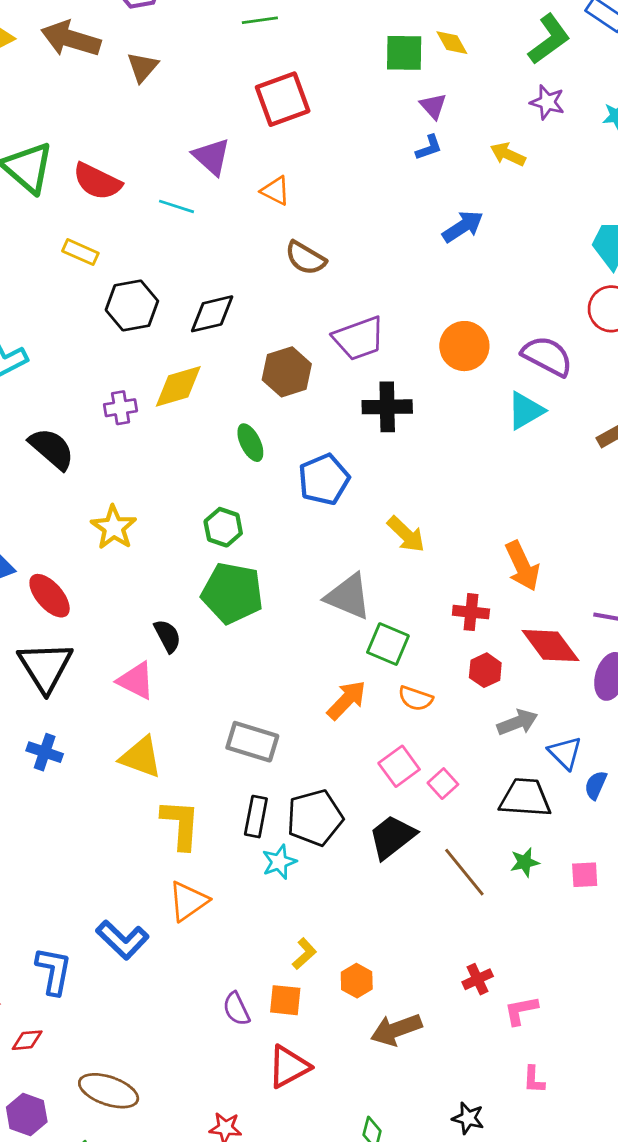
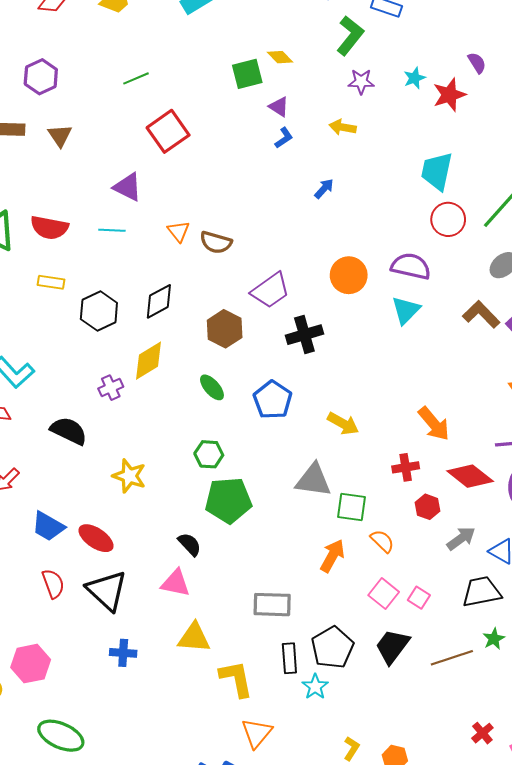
orange triangle: (275, 191) -> (179, 231), moved, turned 40
blue arrow: (463, 227) -> (324, 189), size x0.7
orange semicircle: (416, 698) -> (382, 541), turned -140
brown line: (464, 872) -> (452, 658), turned -54

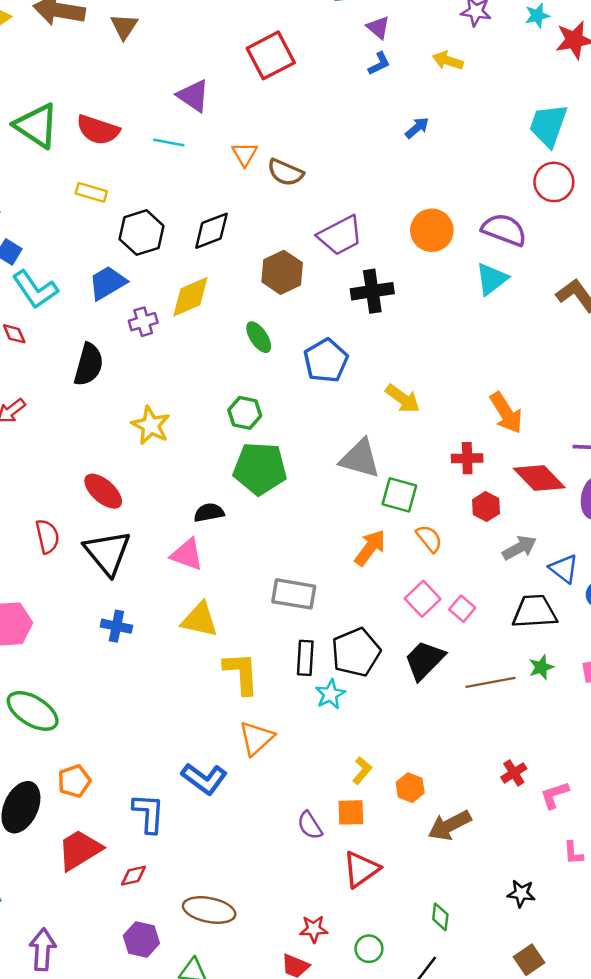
red square: (168, 131) -> (271, 55), moved
black semicircle: (69, 431) -> (89, 365), turned 72
blue trapezoid: (48, 526) -> (107, 283), moved, turned 112
black semicircle: (190, 544) -> (209, 513), turned -65

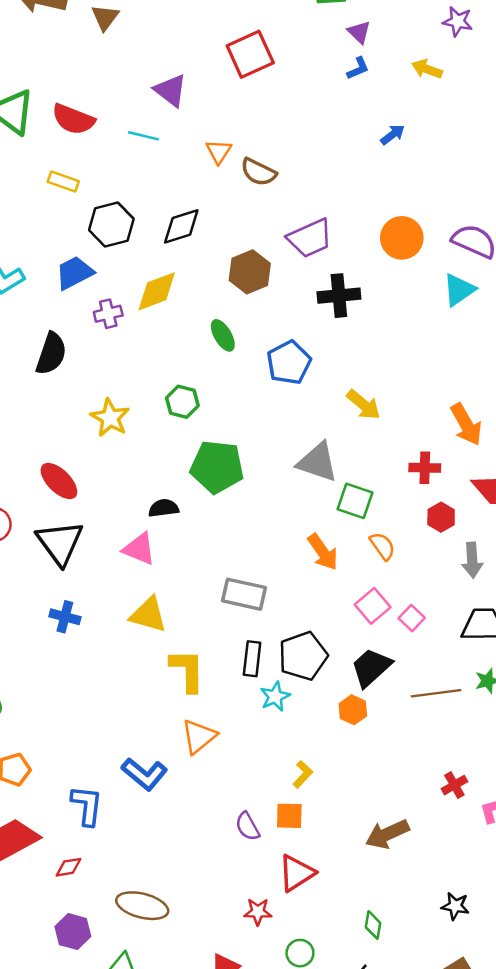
green hexagon: (245, 413) -> (182, 402), moved
orange arrow: (370, 548) -> (323, 552), turned 105
gray arrow: (519, 548) -> (472, 560), turned 112
orange hexagon: (410, 788) -> (353, 710), moved
red star: (314, 929) -> (258, 912), moved

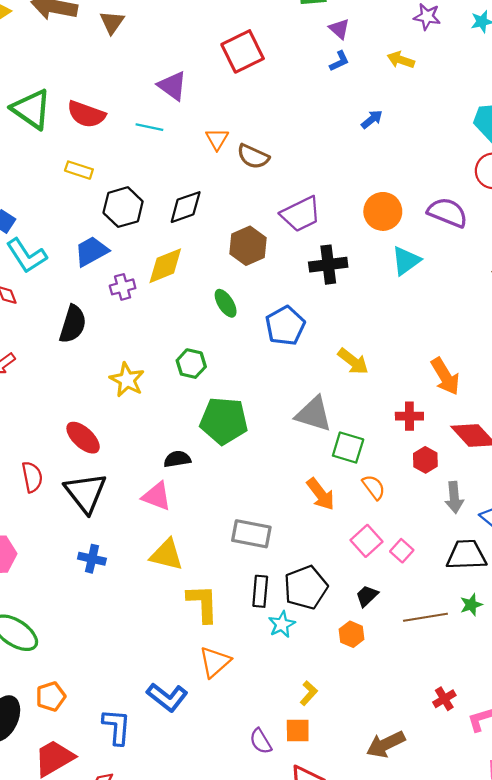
cyan triangle: (459, 290) -> (406, 261), moved
black trapezoid: (371, 667) -> (367, 596), size x0.6

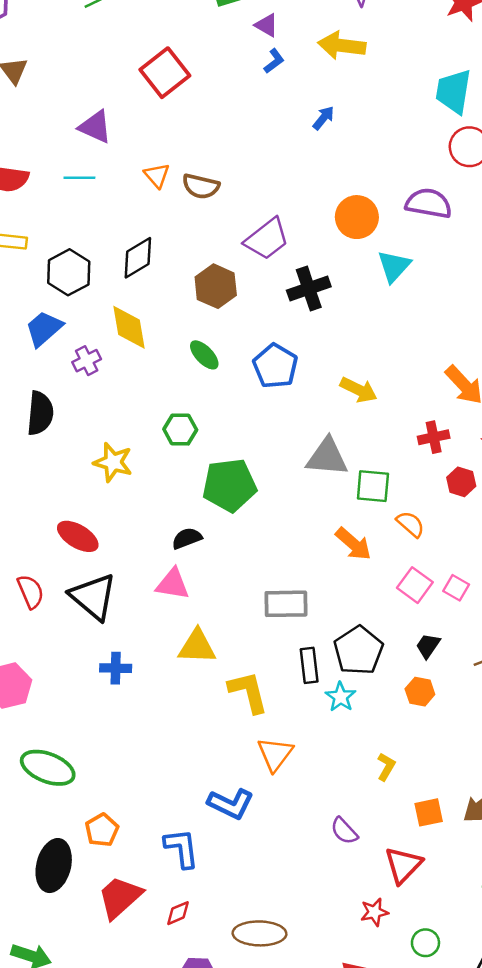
yellow arrow: (401, 60) -> (342, 45), size x1.5
yellow diamond: (165, 266) -> (129, 327), turned -66
orange square: (298, 731) -> (429, 812), moved

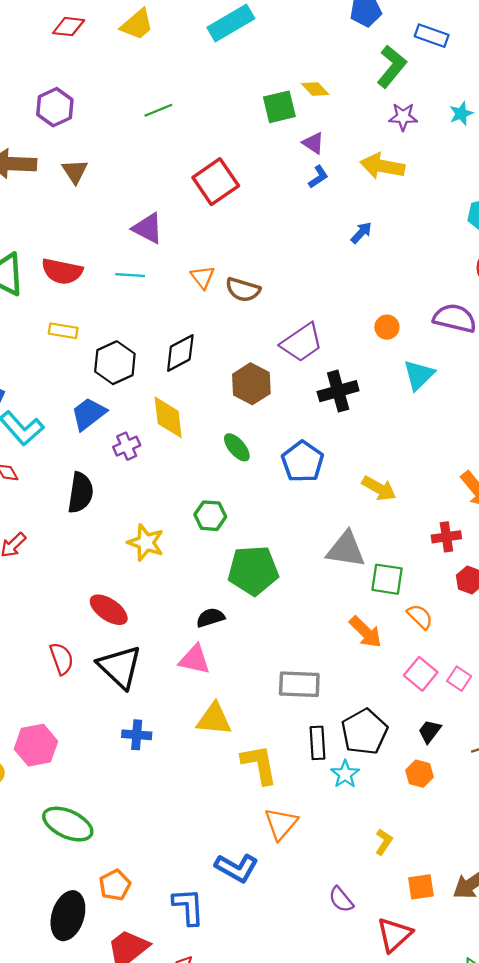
orange circle: (357, 217) -> (387, 327), size x0.6

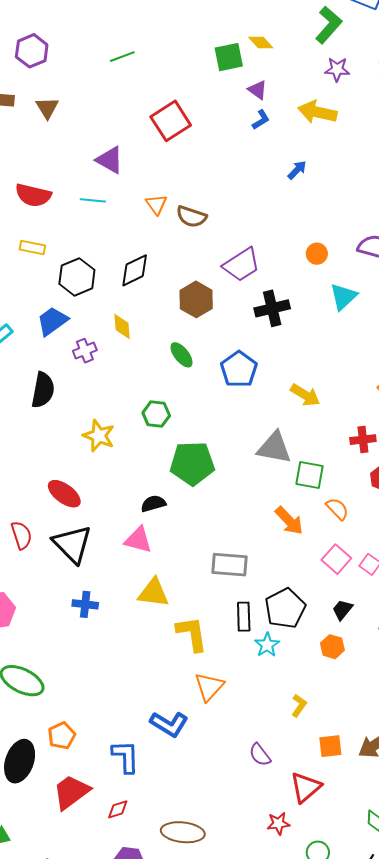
yellow diamond: (168, 417) -> (122, 326), size x0.7

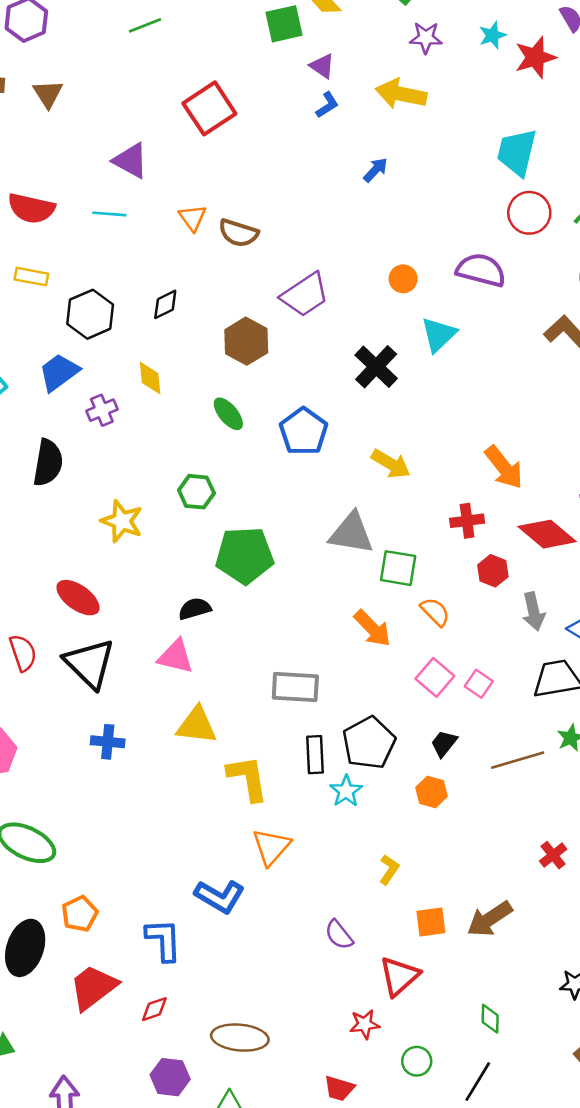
black diamond: (135, 270) -> (165, 304), size x0.7
black cross: (272, 308) -> (376, 367), moved, turned -32

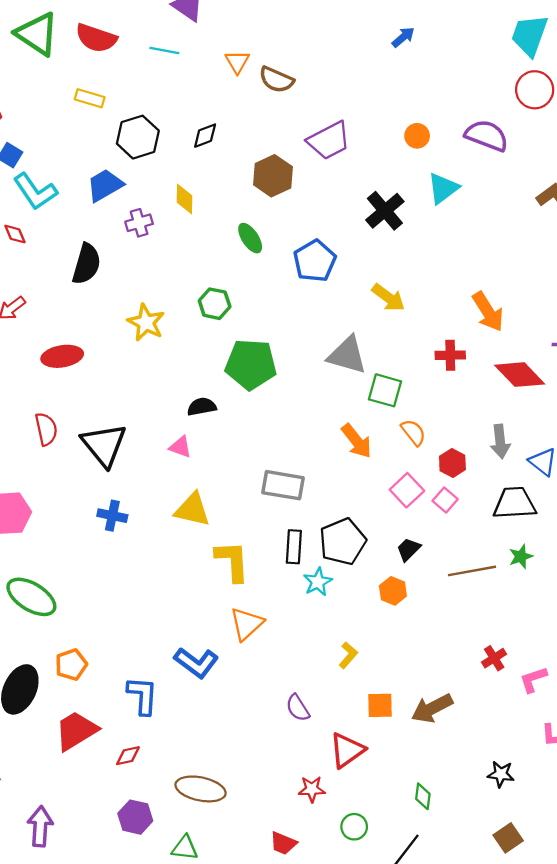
red hexagon: (493, 571) -> (452, 463), moved
red ellipse: (78, 598) -> (62, 356), moved, turned -51
pink triangle: (176, 656) -> (180, 447), size x0.7

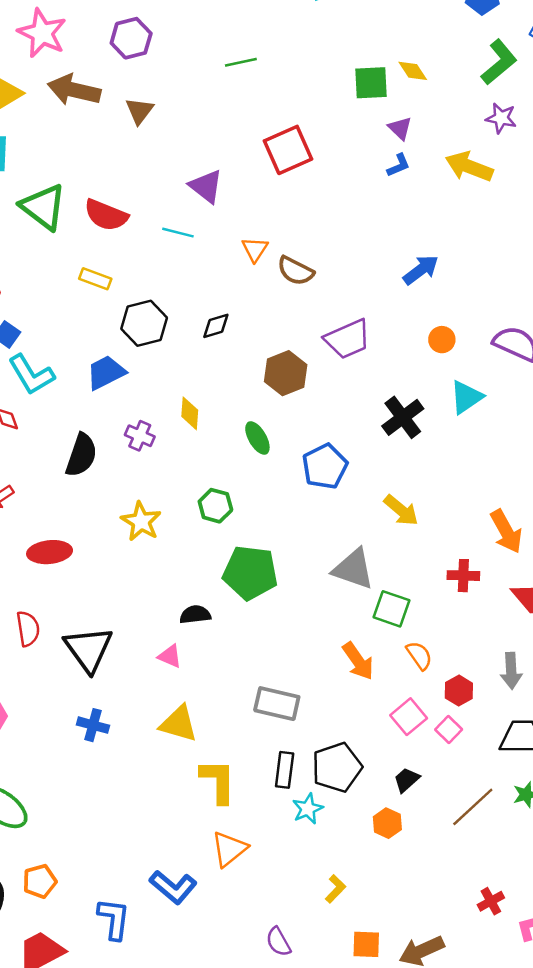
blue arrow: (403, 37) -> (421, 270), moved, size x1.4
yellow diamond: (185, 199) -> (190, 413), moved
purple cross: (139, 223) -> (140, 436), moved, turned 36
brown line: (472, 571) -> (473, 807), turned -36

